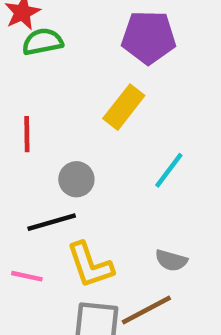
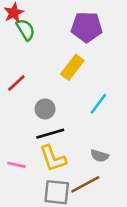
green semicircle: (43, 42) -> (26, 30), turned 70
red line: (27, 134) -> (16, 83), turned 48
black line: (52, 222) -> (50, 134), moved

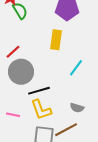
yellow rectangle: (72, 67) -> (56, 40), turned -30
gray circle: (45, 109) -> (21, 72), moved, size x1.6

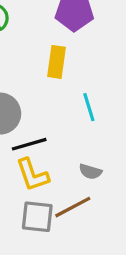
cyan line: (76, 68) -> (89, 107), turned -54

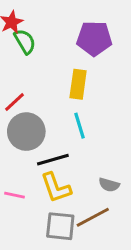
cyan line: (89, 107) -> (80, 126), moved

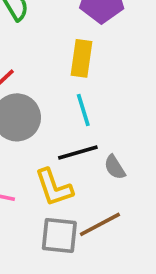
black line: (53, 160) -> (78, 152), moved
gray semicircle: (109, 185) -> (115, 167), moved, turned 42

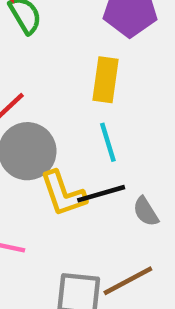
yellow L-shape: (54, 188) -> (63, 194), moved

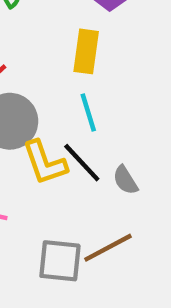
black line: (101, 194) -> (82, 163), turned 63

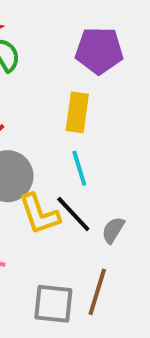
gray semicircle: (125, 180) -> (113, 230), turned 64
brown line: (108, 248) -> (97, 292), turned -45

